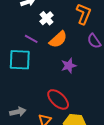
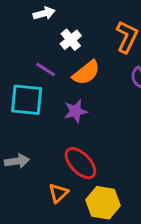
purple star: (69, 66) -> (76, 111), moved
gray arrow: (18, 112) -> (17, 161), moved

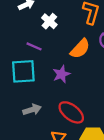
orange semicircle: (86, 73) -> (80, 49), moved
gray arrow: (17, 161) -> (32, 110), moved

